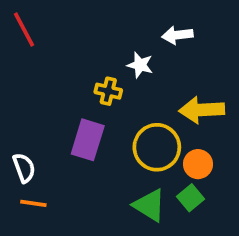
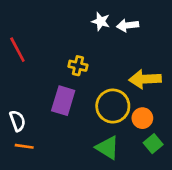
red line: (24, 29) -> (17, 50), moved
white star: (140, 65) -> (101, 21), moved
green square: (191, 198) -> (153, 144), moved

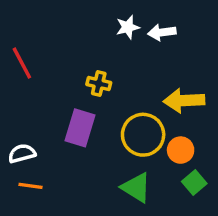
white star: (101, 21) -> (128, 27), turned -30
white semicircle: (17, 121) -> (22, 153), turned -85

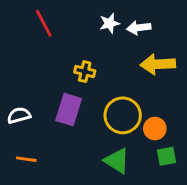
red line: (22, 63) -> (44, 23), moved
yellow arrow: (184, 101) -> (158, 64), moved
white semicircle: (22, 153) -> (19, 115), moved
green square: (194, 182) -> (167, 156), turned 30

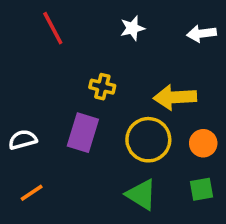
white arrow: (139, 28) -> (201, 34), moved
yellow arrow: (158, 64) -> (175, 97), moved
orange circle: (155, 129) -> (203, 143), moved
orange line: (26, 159) -> (32, 193), turned -42

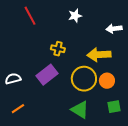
white arrow: (201, 34) -> (114, 29), moved
purple rectangle: (83, 133) -> (47, 75), turned 35
orange circle: (203, 143) -> (107, 81), moved

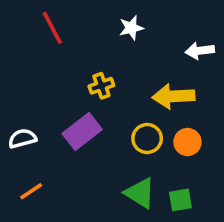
yellow cross: (58, 49) -> (101, 86), turned -32
yellow circle: (84, 79) -> (147, 138), size x0.7
green square: (114, 107) -> (180, 200), moved

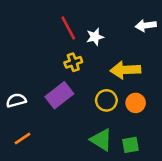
red line: (52, 28) -> (68, 28), moved
white star: (131, 28) -> (95, 37), moved
white arrow: (200, 51) -> (146, 25), moved

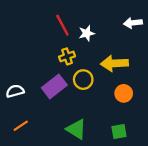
yellow circle: (106, 100) -> (83, 80), moved
green triangle: (101, 140) -> (76, 129), moved

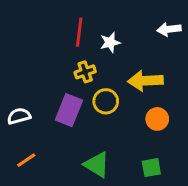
red line: (62, 25) -> (79, 32), turned 35
purple rectangle: (54, 86) -> (69, 110), turned -30

